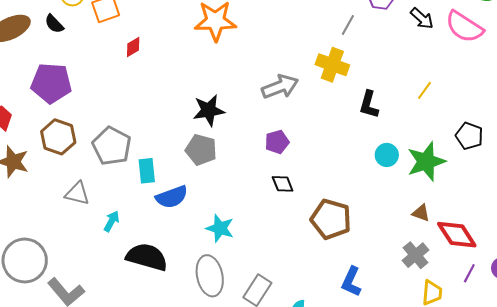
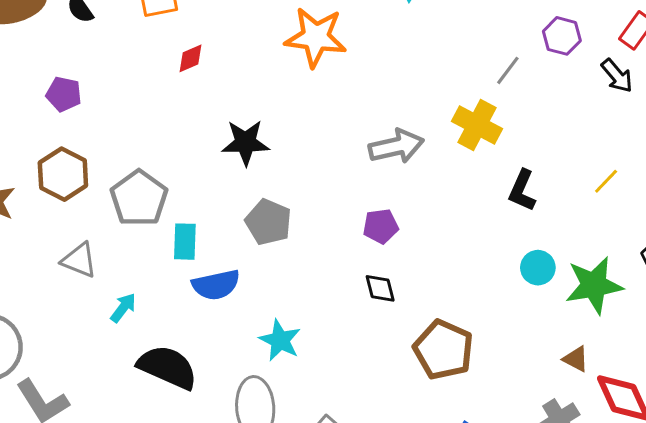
purple pentagon: (51, 83) -> (64, 94), size x0.6
black star: (209, 110) -> (246, 143), moved

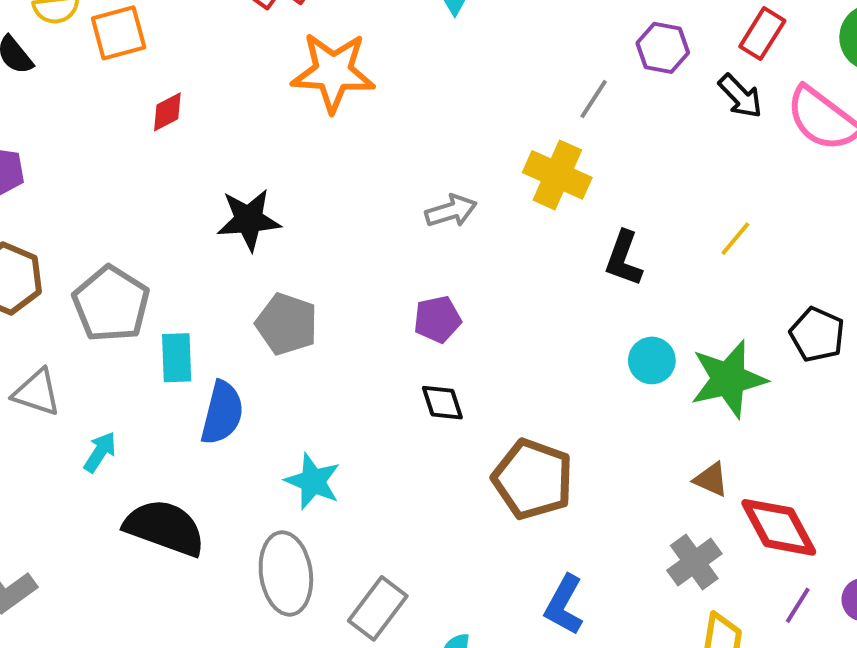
gray arrow: (396, 146) -> (451, 211), size x0.7
blue semicircle: (216, 285) -> (222, 413), turned -60

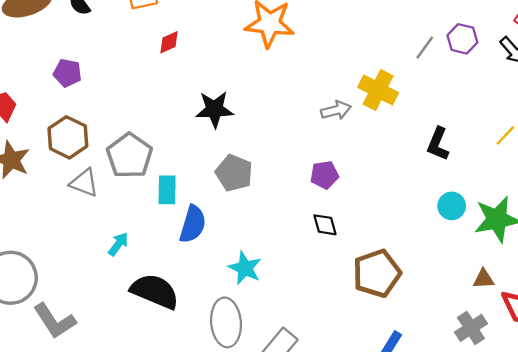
purple hexagon: (663, 48) -> (462, 39), moved
yellow cross: (557, 175) -> (378, 90), moved
gray triangle: (37, 392) -> (84, 183), moved
brown pentagon: (533, 479) -> (377, 273), turned 30
brown triangle: (711, 479) -> (484, 279), turned -30

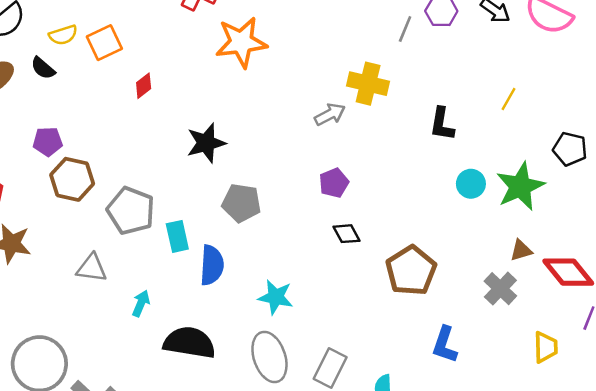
brown hexagon: (68, 137) -> (72, 179), moved
gray triangle: (84, 183) -> (92, 268), moved
gray cross: (471, 328) -> (500, 289), moved

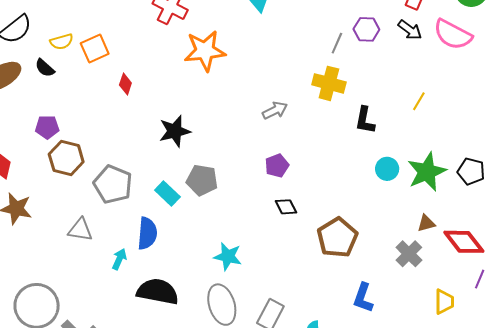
yellow cross: (368, 84) -> (329, 83), moved
red diamond: (144, 86) -> (125, 84), turned -35
black pentagon: (570, 149) -> (471, 171), moved
cyan rectangle: (177, 236) -> (167, 194), moved, turned -35
blue semicircle: (212, 265) -> (147, 233), moved

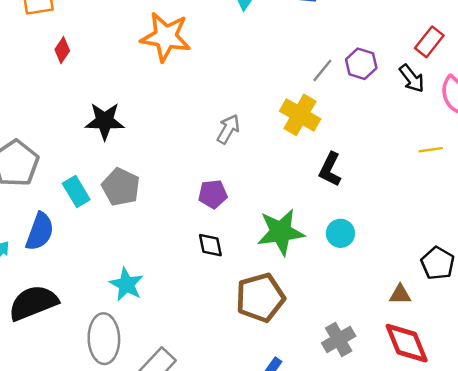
yellow line: (419, 101) -> (431, 150), moved, turned 36
gray arrow: (275, 110) -> (228, 129), turned -50
green star: (427, 172) -> (281, 232), moved
brown triangle: (426, 223) -> (400, 295), moved
black semicircle: (158, 292) -> (33, 303), turned -48

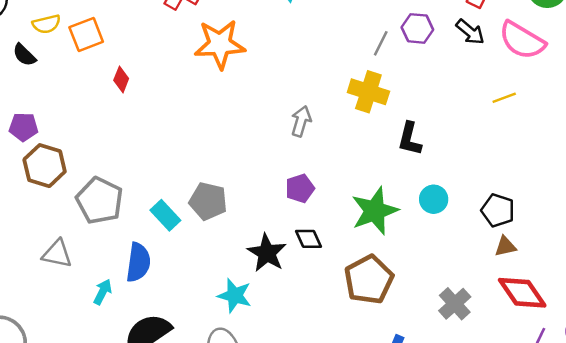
black star: (105, 121) -> (267, 253), moved, turned -30
black pentagon: (438, 263) -> (498, 210), moved

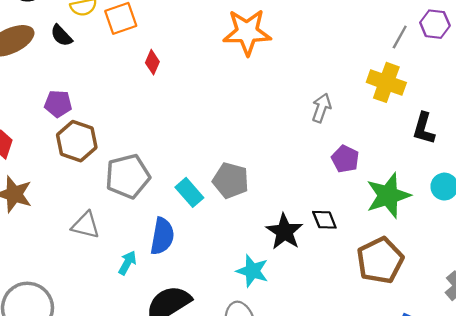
purple pentagon: (300, 188) -> (345, 159), moved, turned -30
gray pentagon: (100, 201) -> (128, 176), turned 30

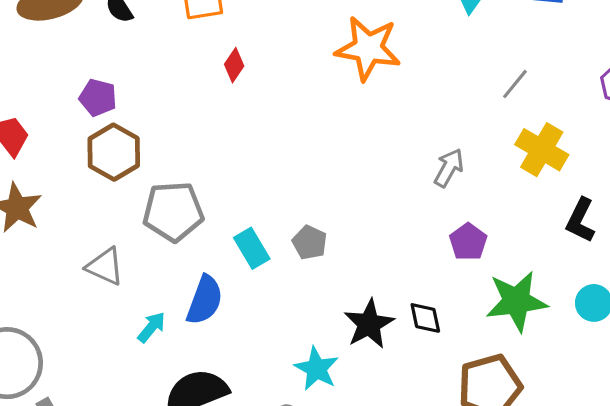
gray line: (400, 37) -> (515, 84), moved
gray pentagon: (231, 181) -> (310, 242), size x0.7

